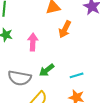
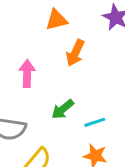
green arrow: (47, 70) -> (63, 109), moved

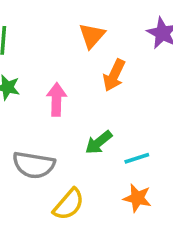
orange triangle: (57, 20) -> (92, 36), turned -35

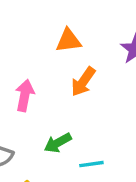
orange triangle: (92, 36) -> (68, 41), turned 32

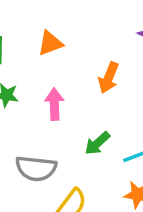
orange triangle: (68, 41) -> (50, 43), moved

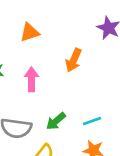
green arrow: (97, 143) -> (56, 121), moved

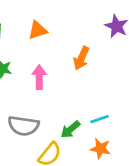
green arrow: (56, 121) -> (70, 130), moved

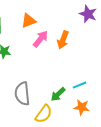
pink arrow: (39, 77) -> (40, 39), moved, turned 42
gray semicircle: (23, 126) -> (22, 94), turned 80

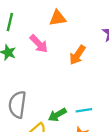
orange triangle: (29, 21) -> (58, 18), moved
pink arrow: (40, 39) -> (39, 44), moved, turned 84

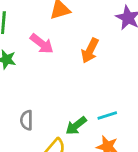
gray semicircle: (17, 105) -> (27, 120), size x0.6

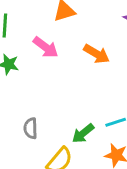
orange arrow: (90, 51) -> (97, 54), turned -85

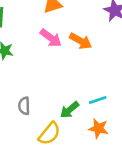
pink arrow: (46, 47) -> (51, 38), moved

